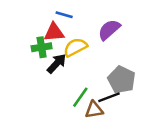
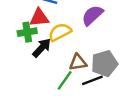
gray pentagon: (122, 80) -> (104, 63), turned 30
brown triangle: (94, 110) -> (78, 62), moved

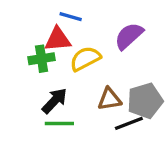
black arrow: (42, 48) -> (54, 101), moved
green line: (65, 80) -> (59, 123), moved, turned 55

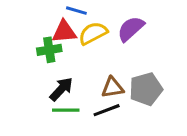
yellow semicircle: (85, 59) -> (93, 33), moved
black line: (129, 123) -> (107, 110), moved

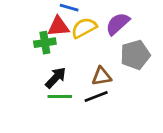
gray pentagon: (146, 89) -> (135, 55), moved

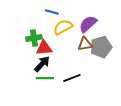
red triangle: (58, 26) -> (44, 48), moved
brown triangle: (102, 76) -> (85, 44), moved

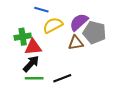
gray pentagon: (101, 47) -> (94, 33), moved, turned 30

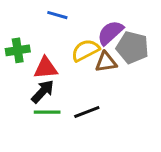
yellow semicircle: (53, 25) -> (85, 50), moved
green cross: (23, 37) -> (18, 50), moved

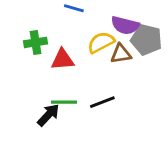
purple semicircle: (110, 33) -> (125, 25), turned -124
black arrow: (43, 92) -> (48, 115), moved

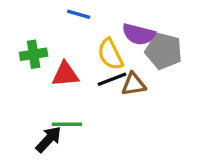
yellow semicircle: (101, 42) -> (110, 54), turned -88
brown triangle: (121, 54) -> (134, 84), moved
black line: (102, 102) -> (112, 79), moved

